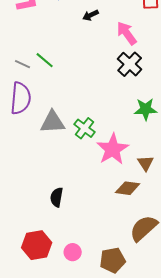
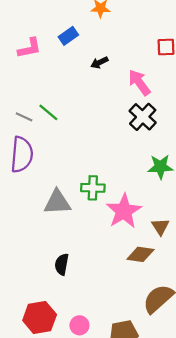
gray triangle: (53, 122) -> (57, 202), moved
green cross: (85, 128) -> (93, 188), turned -35

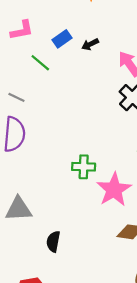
blue rectangle: (68, 36) -> (62, 39), moved
green line: (48, 112) -> (40, 63), moved
gray triangle: (57, 202) -> (19, 209), moved

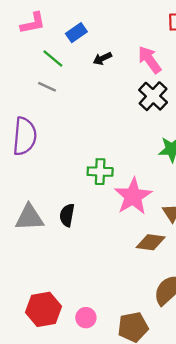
black arrow: (90, 44) -> (102, 58), moved
gray line: (16, 97) -> (47, 87), moved
black semicircle: (53, 242) -> (67, 215), moved

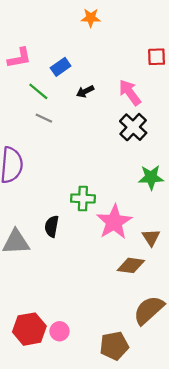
gray line: (47, 87) -> (44, 118), moved
black semicircle: (67, 215) -> (52, 226), moved
pink circle: (86, 318) -> (59, 331), moved

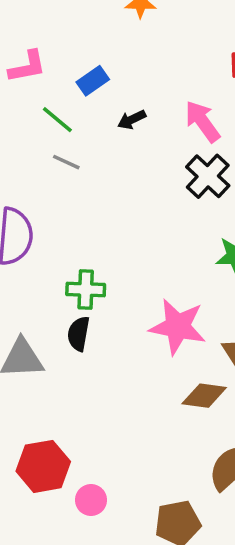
green cross: (83, 199) -> (86, 289), moved
pink star: (114, 222) -> (178, 327), turned -30
red hexagon: (29, 329) -> (43, 466), moved

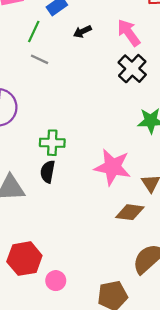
green line: (57, 120) -> (34, 32), turned 75

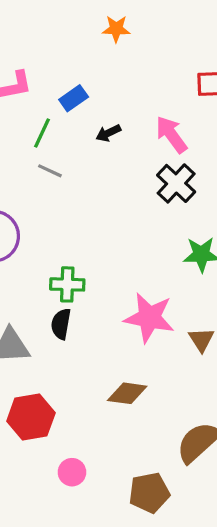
brown diamond: (130, 212) -> (127, 393), moved
red hexagon: (24, 259) -> (31, 417), moved

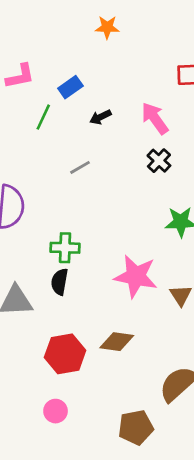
gray line: (50, 171) -> (80, 167), moved, turned -55
black cross: (176, 183) -> (159, 161), size x0.7
red hexagon: (31, 417) -> (65, 354), moved
pink circle: (72, 472) -> (56, 411), moved

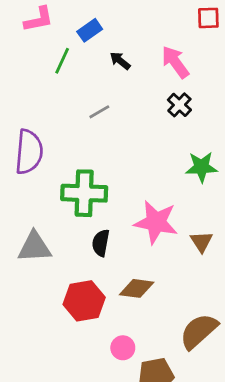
black arrow: (100, 117) -> (120, 61), turned 65
green cross: (65, 248) -> (84, 193), size x1.5
black semicircle: (60, 282) -> (101, 243), moved
pink circle: (56, 411) -> (123, 348), moved

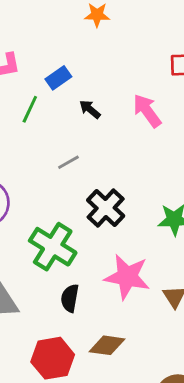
black cross: (179, 105) -> (106, 208), moved, size x1.5
green cross: (84, 193) -> (53, 247), turned 30

